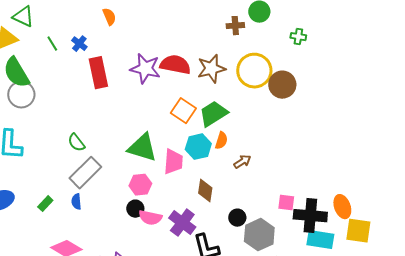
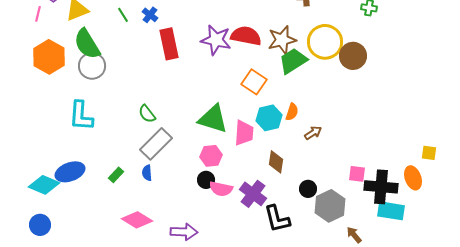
green trapezoid: (213, 114) -> (293, 61), moved
yellow square: (358, 231) -> (429, 153), moved, size x0.6

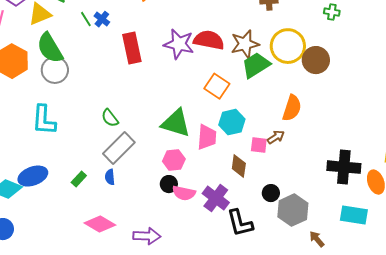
blue cross: (150, 15) -> (102, 19), moved
orange semicircle: (292, 112) -> (292, 108), moved, size x1.5
pink square: (357, 174) -> (259, 145), moved
black cross: (381, 187) -> (344, 167), moved

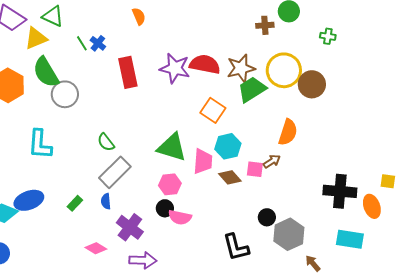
gray circle: (55, 70) -> (65, 94), moved
brown diamond: (239, 166) -> (230, 177), moved, turned -50
purple cross: (216, 198) -> (130, 227), moved
pink diamond: (100, 224) -> (96, 248), size x0.7

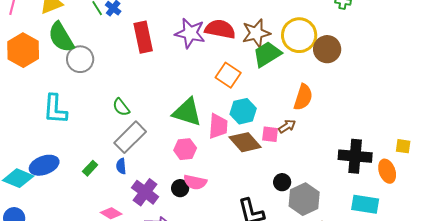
brown diamond: (230, 177) -> (245, 142), size x1.4
black circle: (165, 208) -> (180, 188), moved

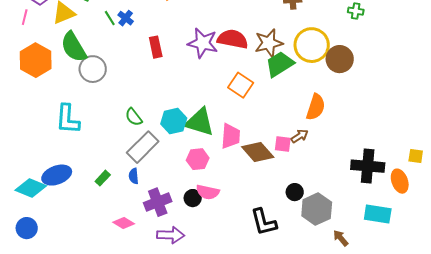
red rectangle: (143, 37) -> (156, 47), size x0.7
cyan hexagon: (243, 111) -> (174, 121), moved
purple cross: (145, 192) -> (158, 202), turned 32

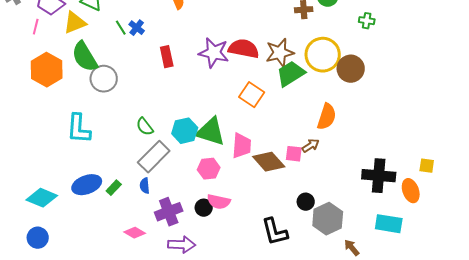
blue ellipse: (57, 175) -> (87, 185), moved

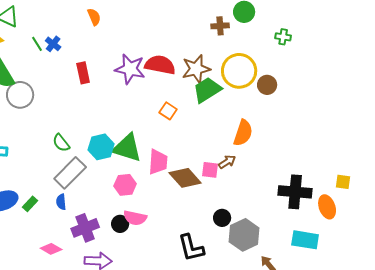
brown circle: (351, 69) -> (267, 85), size x0.7
orange square: (252, 95) -> (168, 111), size x0.7

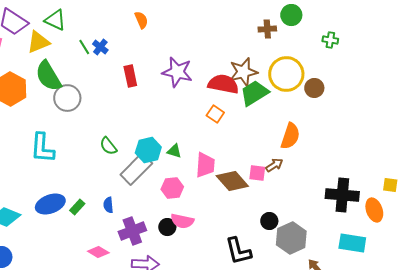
red semicircle: (160, 65) -> (223, 84), moved
green triangle: (127, 148) -> (174, 151), size x0.5
gray rectangle: (70, 173) -> (136, 169), moved

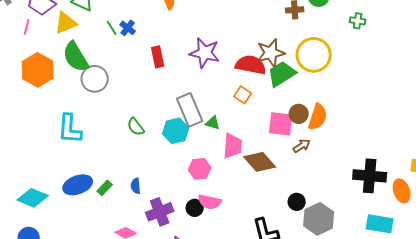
brown circle: (314, 88) -> (299, 114), moved
green triangle: (174, 151) -> (213, 123), moved
gray rectangle: (136, 169) -> (190, 110), moved, turned -68
pink square: (257, 173) -> (281, 124), moved, size x1.5

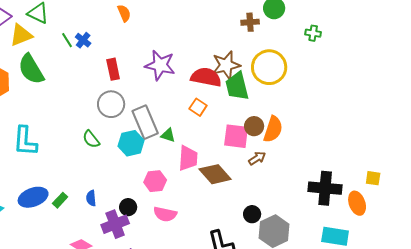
green trapezoid: (282, 74) -> (237, 86), turned -72
gray circle: (95, 79) -> (111, 104), moved
black circle: (195, 208) -> (128, 207), moved

